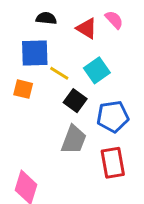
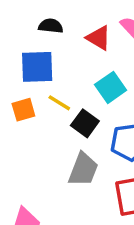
yellow line: (59, 73) -> (59, 103), moved
orange square: (23, 89) -> (23, 110), turned -30

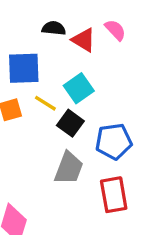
black semicircle: (51, 26) -> (54, 28), moved
cyan square: (111, 87) -> (79, 88), moved

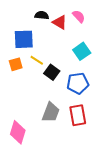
cyan square: (79, 88) -> (82, 51), moved
gray trapezoid: (69, 168) -> (51, 112), moved

